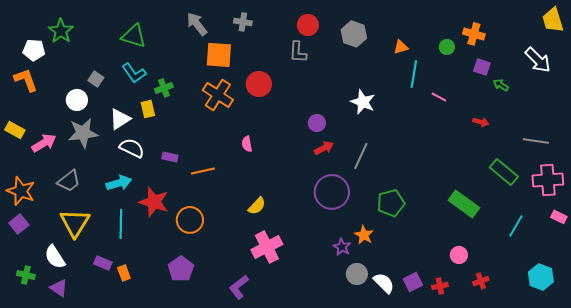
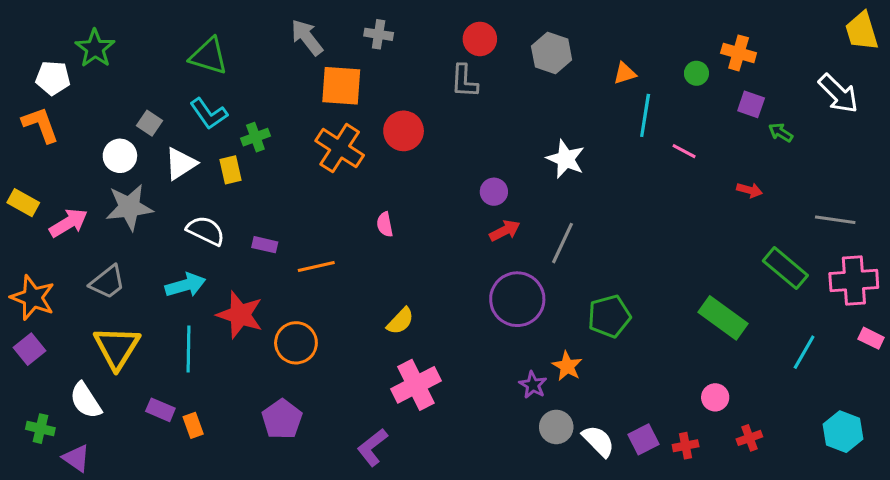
white triangle: (120, 119) -> (181, 164), moved
purple triangle: (59, 288) -> (76, 458), moved

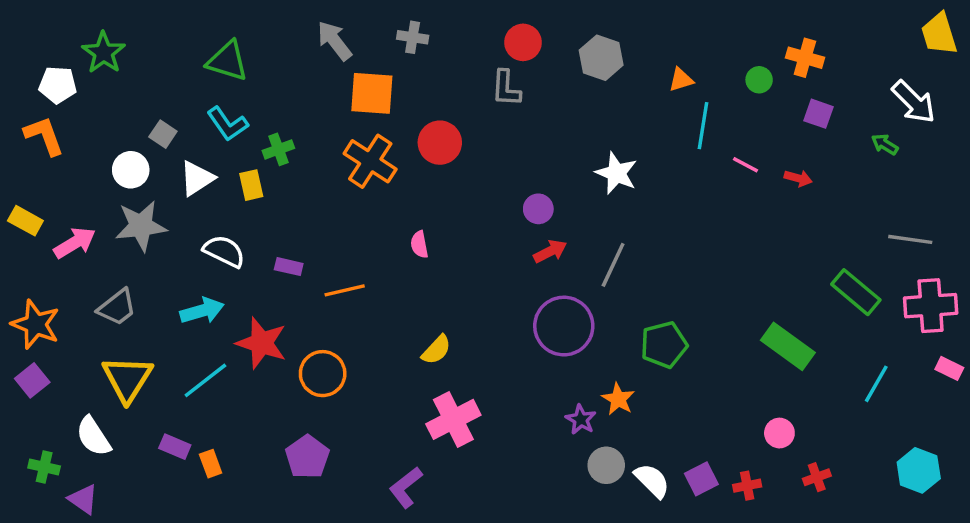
green arrow: (781, 132) -> (885, 144), moved
red arrow: (749, 190) -> (798, 178), moved
cyan line: (188, 349) -> (205, 380), turned 51

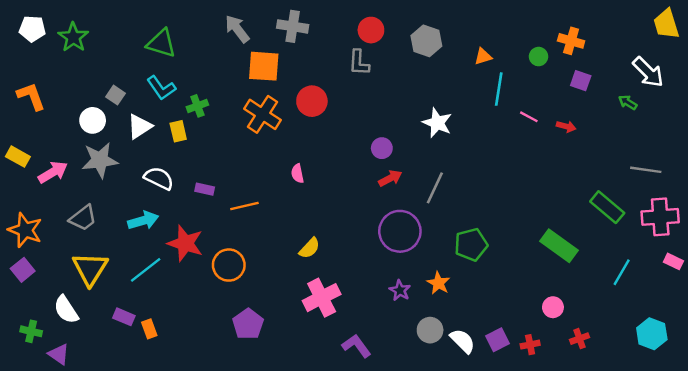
gray cross: (413, 37) -> (293, 26), size x1.4
white pentagon: (58, 85) -> (32, 29), moved
purple star: (581, 419) -> (400, 290), moved
purple pentagon: (307, 457) -> (248, 324), moved
purple L-shape: (406, 487) -> (357, 346), moved, turned 92

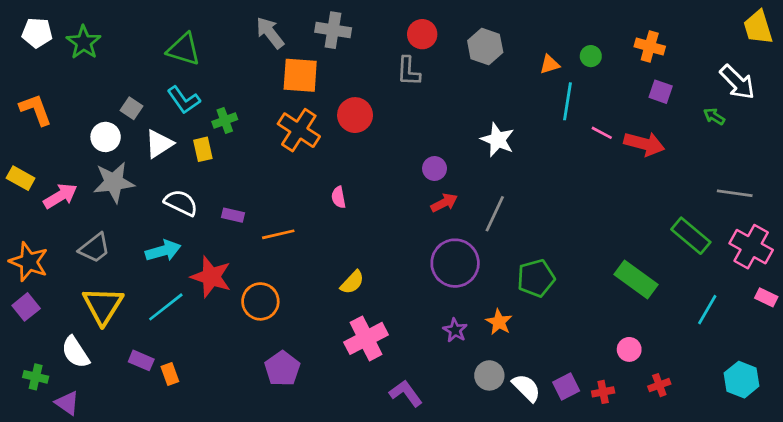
green circle: (538, 57) -> (591, 56), moved
red arrow: (566, 126) -> (644, 144), size x1.8
pink cross: (660, 217) -> (751, 247), turned 33

